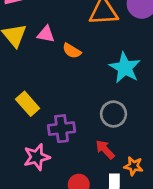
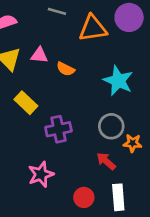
yellow rectangle: (28, 104) -> (26, 103), moved
purple cross: (61, 129) -> (58, 129), moved
orange star: (134, 166) -> (133, 143), moved

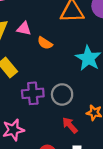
gray circle: (111, 126) -> (62, 94), moved

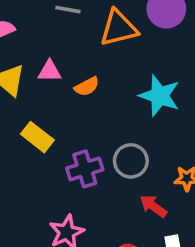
orange semicircle: (45, 43) -> (87, 86), turned -49

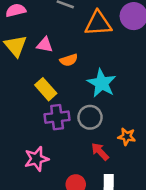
cyan star: (160, 96) -> (102, 83), moved
yellow rectangle: (37, 137) -> (46, 89), moved

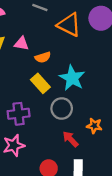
orange triangle: (98, 23) -> (69, 25), turned 30
yellow rectangle: (46, 89) -> (40, 83), moved
purple cross: (57, 117) -> (19, 114), moved

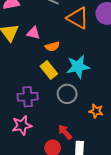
cyan star: (72, 78) -> (78, 67), turned 30
red arrow: (70, 139) -> (65, 132), moved

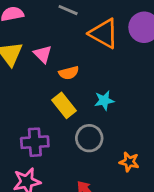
pink triangle: (33, 33) -> (43, 54), turned 32
cyan star: (78, 67) -> (104, 101), size x0.6

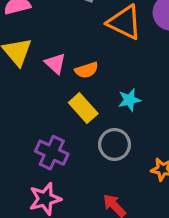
pink triangle: (43, 54) -> (55, 63), moved
purple cross: (35, 142) -> (52, 153), turned 32

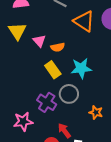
cyan star: (129, 100) -> (81, 68), size x1.5
purple cross: (52, 153) -> (47, 102), moved

